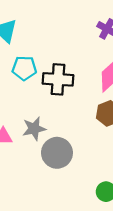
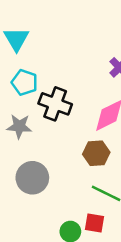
gray star: (34, 129) -> (19, 126), moved

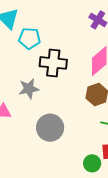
cyan pentagon: (25, 82) -> (29, 38), moved

